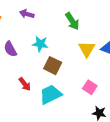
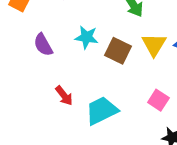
brown square: (53, 66) -> (118, 51), moved

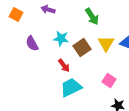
brown square: (118, 51) -> (82, 47), turned 30
red arrow: (64, 96) -> (64, 65), moved

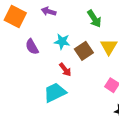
orange square: (16, 14) -> (15, 17), size x1.5
cyan trapezoid: (71, 87) -> (55, 92), moved

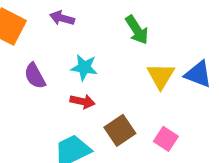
brown square: (84, 51) -> (120, 130), moved
red arrow: (65, 70) -> (82, 101), moved, turned -40

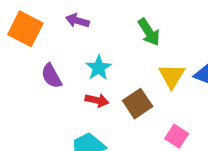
cyan star: (84, 67) -> (99, 68), turned 30
brown square: (120, 130) -> (138, 104), moved

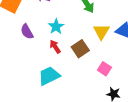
red arrow: (97, 100) -> (55, 47), turned -136

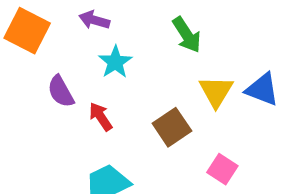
cyan star: (56, 27) -> (115, 62), moved
red arrow: (55, 47) -> (101, 117), moved

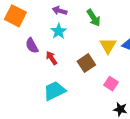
purple arrow: (94, 20) -> (60, 11), moved

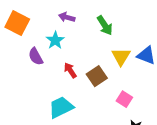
cyan star: (59, 31) -> (55, 40), moved
red arrow: (51, 58) -> (70, 70), moved

